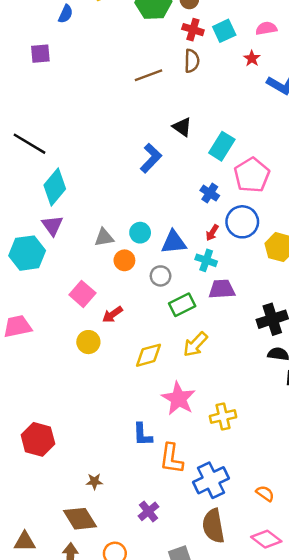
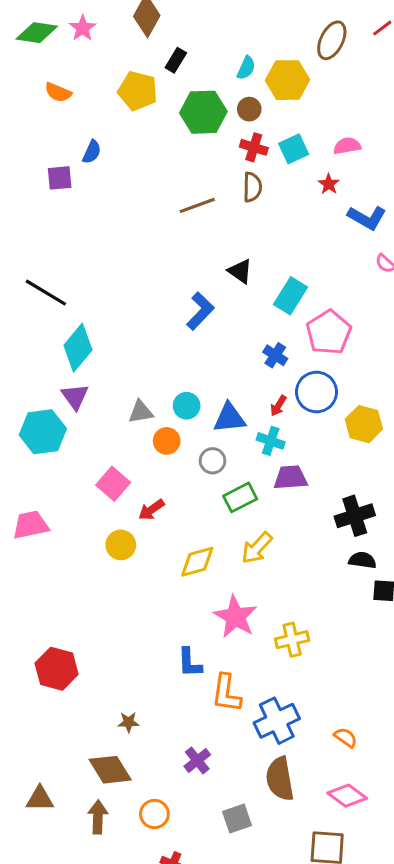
blue semicircle: (66, 14) -> (92, 152), moved

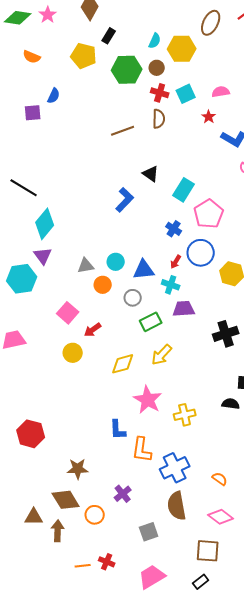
black semicircle: (362, 560) -> (231, 404), moved
brown star: (128, 722) -> (78, 469), size x1.5
brown triangle: (40, 799) -> (34, 517), moved
orange circle: (154, 814) -> (95, 515), moved

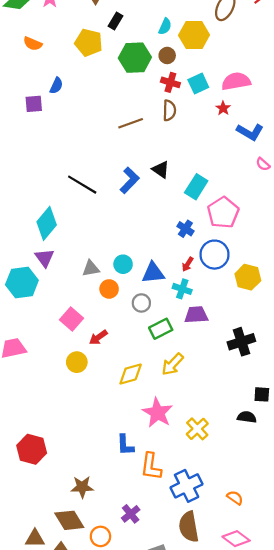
pink semicircle: (221, 92) -> (236, 81), size x1.5
black line: (24, 188) -> (82, 185), moved
blue L-shape: (125, 200) -> (130, 180), moved
yellow cross: (185, 415) -> (197, 429), turned -30

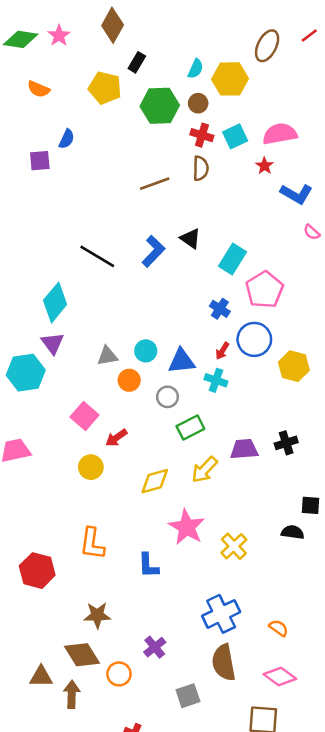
purple trapezoid: (196, 315) -> (244, 449), moved
black cross: (241, 342) -> (286, 443), size x0.7
orange L-shape: (151, 466) -> (92, 544), moved

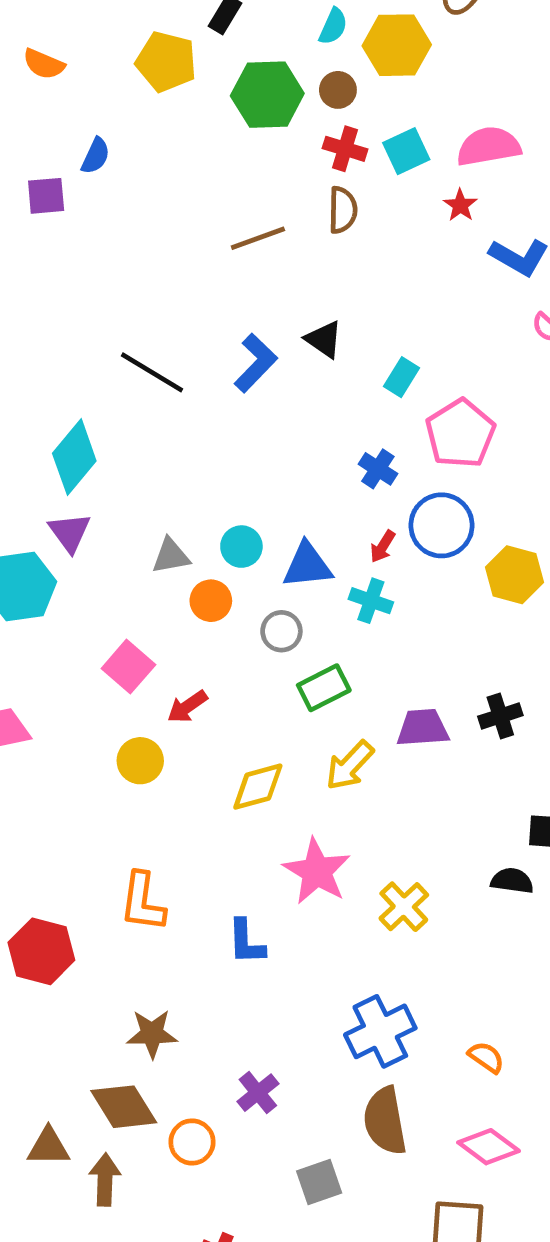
cyan rectangle: (233, 259) -> (401, 377), size x0.7

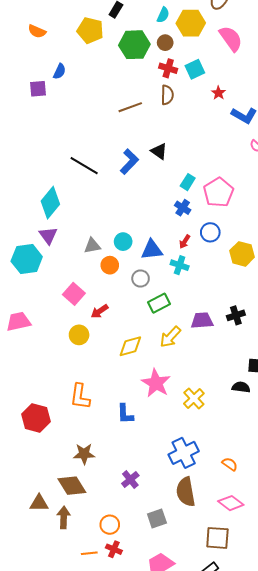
pink semicircle: (489, 146) -> (231, 39), moved, turned 64
cyan rectangle: (401, 377) -> (188, 182), moved
blue circle: (441, 525) -> (210, 232), size x0.7
orange circle: (192, 1142) -> (110, 525), moved

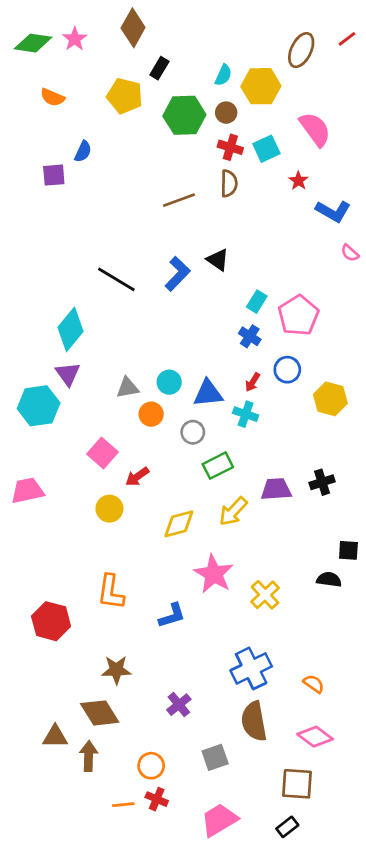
pink semicircle: (231, 39) -> (315, 129), moved
blue L-shape: (125, 414) -> (172, 616), turned -105

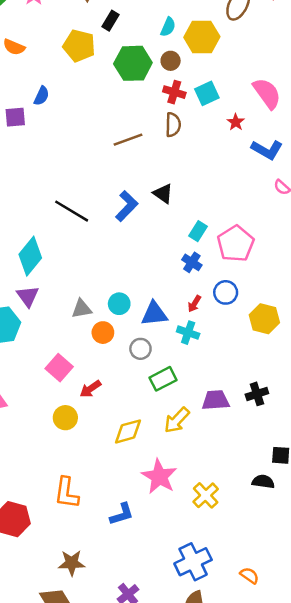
pink semicircle: (315, 129) -> (267, 93), moved

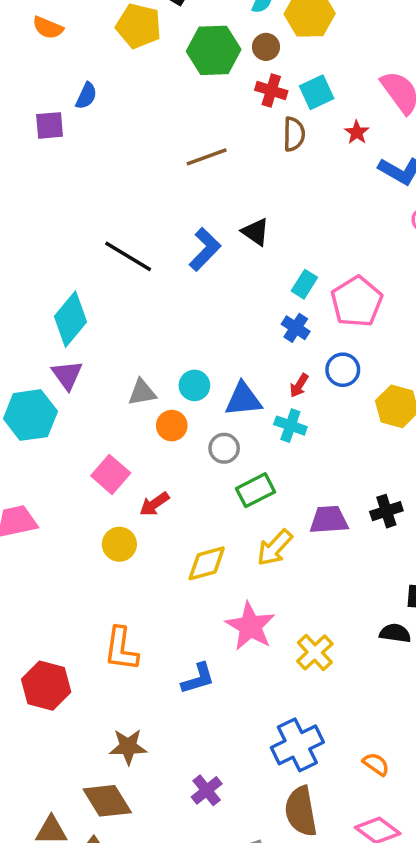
brown semicircle: (173, 125) -> (294, 134), moved

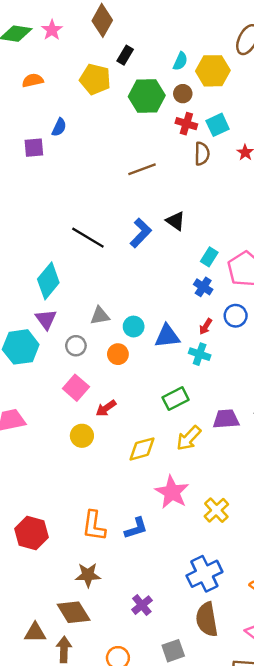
orange semicircle: (48, 28) -> (33, 80), turned 145
gray triangle: (142, 392) -> (100, 316), moved
gray circle: (224, 448) -> (76, 346), moved
orange L-shape: (121, 649) -> (94, 526), moved

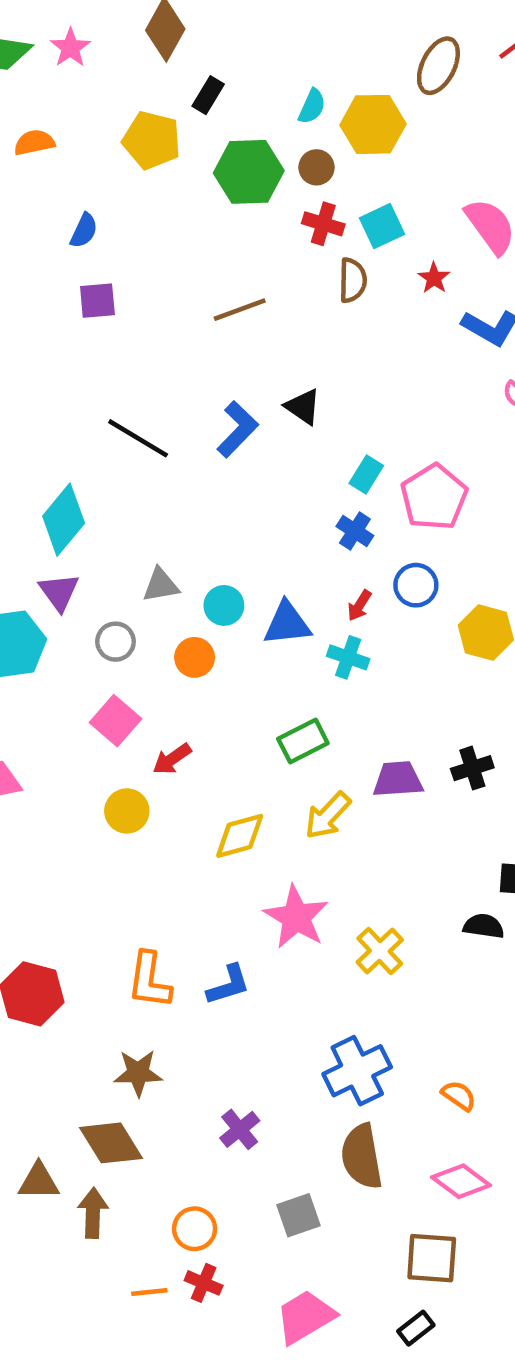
purple square: (34, 148) -> (97, 301), moved

